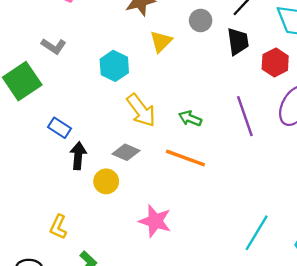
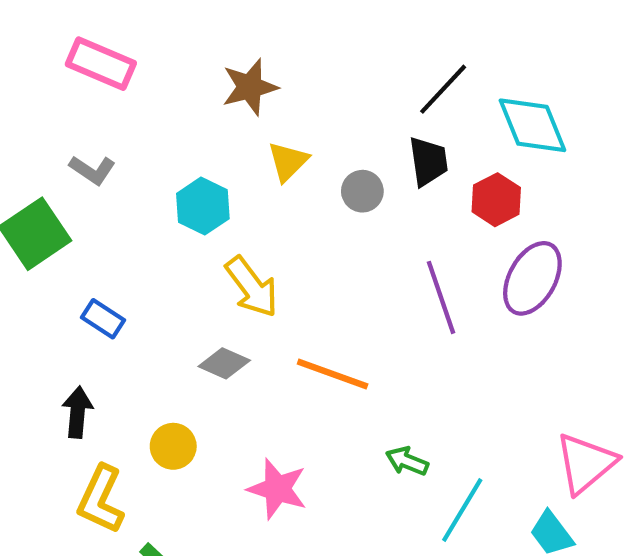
gray circle: (201, 20) -> (362, 191), moved
green arrow: (190, 118) -> (407, 461), moved
black arrow: (78, 156) -> (77, 412), moved
yellow circle: (106, 181) -> (173, 446), moved
yellow L-shape: (58, 227) -> (101, 499), size x1.5

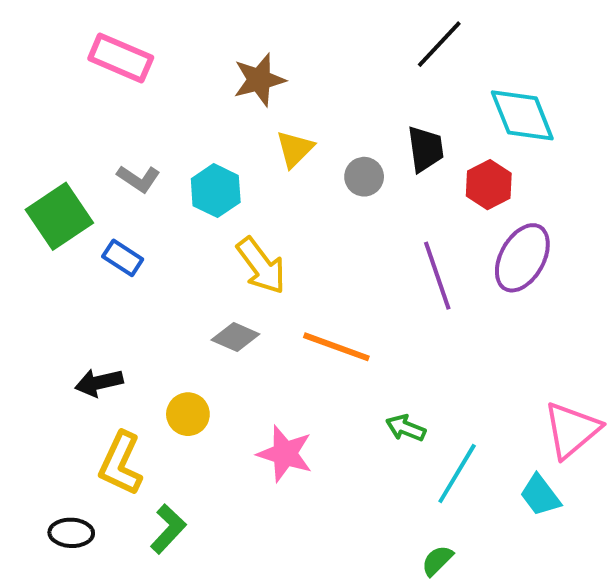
black line: (443, 89) -> (439, 44), moved
gray L-shape: (92, 170) -> (138, 179), moved
blue rectangle: (103, 319) -> (123, 258), moved
black arrow: (77, 412) -> (99, 382), turned -108

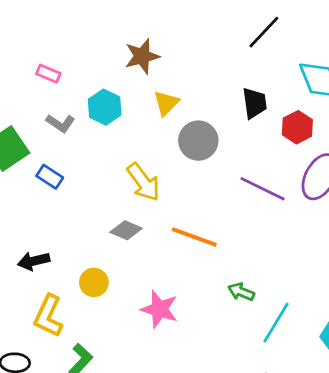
pink rectangle: (121, 58) -> (48, 74), moved, size x0.6
gray circle: (364, 177) -> (198, 141), moved, size x1.5
cyan hexagon: (216, 191) -> (105, 107), moved
purple line: (437, 276) -> (263, 189), turned -45

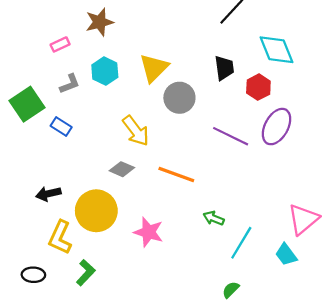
brown star: (142, 56) -> (100, 22), moved
pink rectangle: (48, 74) -> (60, 44), turned -48
yellow triangle: (166, 103) -> (154, 68), size x1.4
gray L-shape: (60, 123) -> (70, 84), turned -55
yellow circle: (94, 282) -> (96, 211), size x1.8

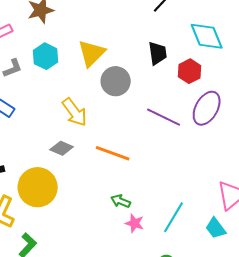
green arrow: (214, 218) -> (121, 201), moved
pink star: (149, 232) -> (135, 223), moved, size x0.7

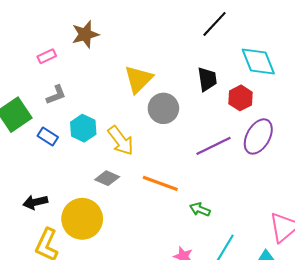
cyan hexagon: (46, 56) -> (83, 128), moved
purple line: (164, 117) -> (213, 146), turned -52
green arrow: (121, 201) -> (200, 209), moved

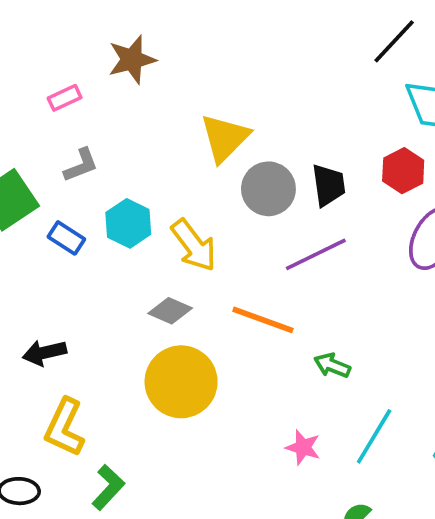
black line: (214, 24) -> (394, 41), moved
black trapezoid: (207, 79) -> (329, 185), moved
purple line: (213, 146) -> (316, 254), moved
yellow circle: (82, 219) -> (181, 382), moved

